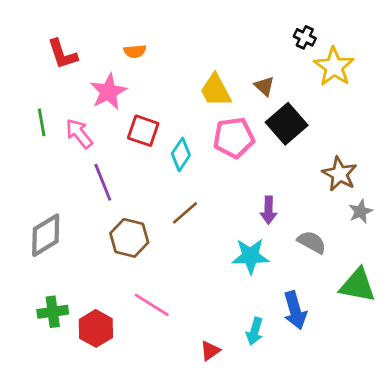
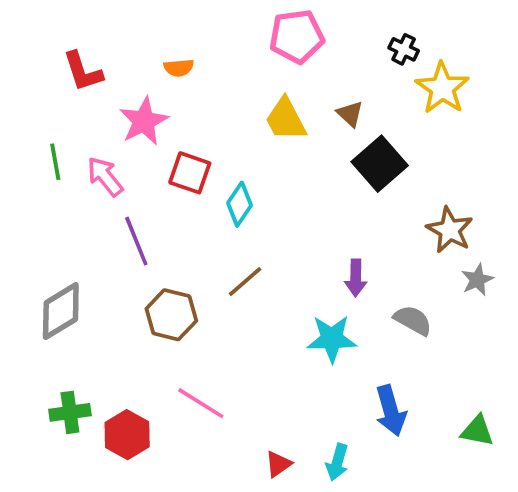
pink pentagon: (234, 138) -> (297, 36), moved
green triangle: (358, 285) -> (477, 431), moved, size x0.7
cyan arrow: (255, 331) -> (337, 462), moved

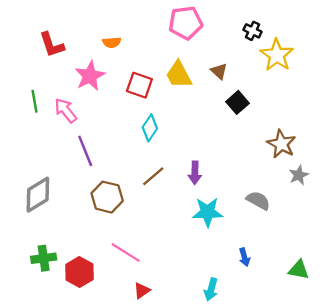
black square: (380, 164) -> (238, 102), size x0.7
red square: (190, 173) -> (139, 85), moved
purple arrow: (356, 278) -> (195, 173), moved
blue arrow: (391, 411) -> (244, 257), size x0.6
red triangle: (278, 464) -> (142, 291), moved

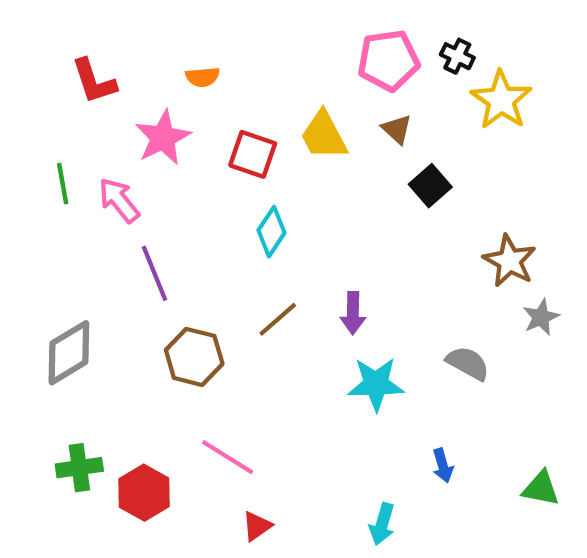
pink pentagon: (186, 23) -> (388, 60), moved

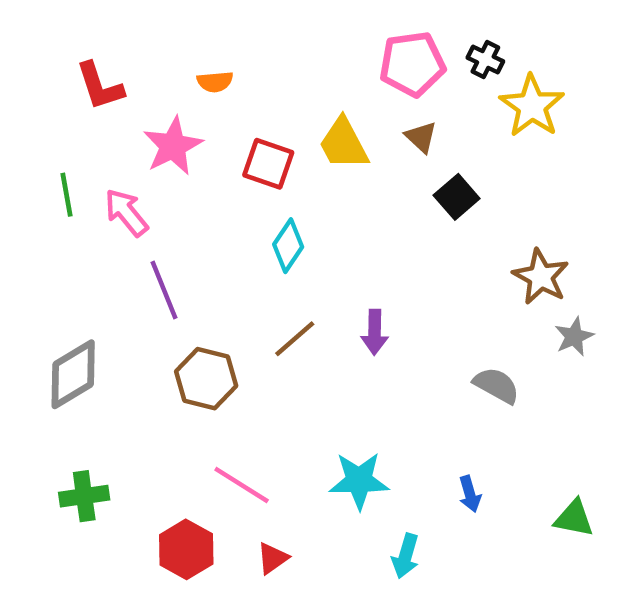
cyan star: (376, 384) -> (359, 481), moved
red hexagon: (144, 493) -> (186, 549), moved

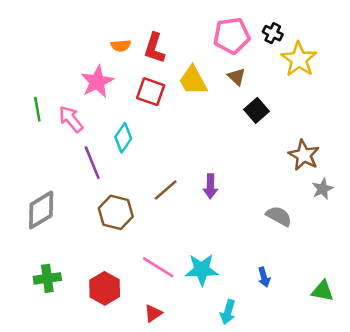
red L-shape: (100, 86) -> (154, 48), moved, turned 36
cyan diamond: (288, 246) -> (123, 138), moved
pink line: (242, 485) -> (158, 267), moved
red hexagon: (186, 549) -> (105, 288), moved

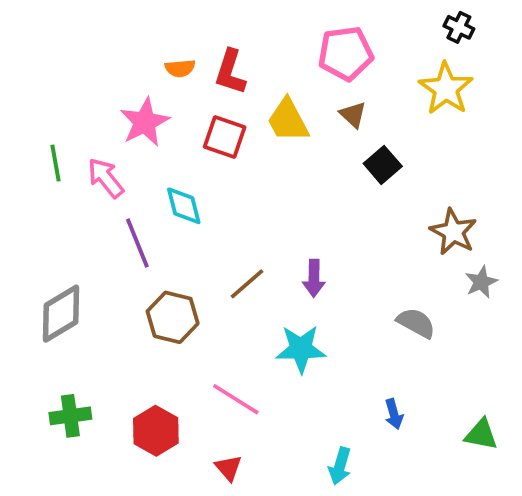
black cross: (273, 33) -> (459, 27), moved
cyan diamond: (123, 138) -> (184, 206), turned -48
cyan star: (202, 270) -> (301, 349), moved
red triangle: (153, 313) -> (228, 468), turned -36

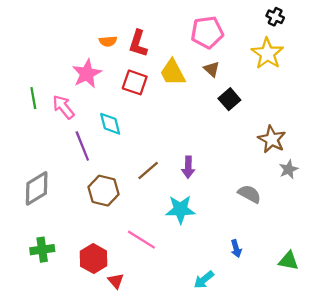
cyan arrow: (340, 466) -> (204, 280), turned 35
red triangle: (228, 468) -> (116, 281), moved

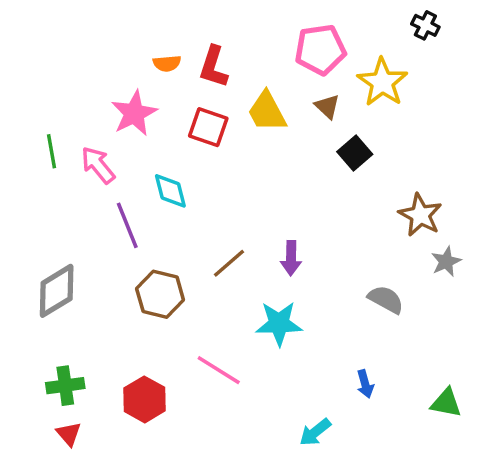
yellow star: (267, 53) -> (382, 82), moved
red triangle: (116, 281) -> (69, 434), moved

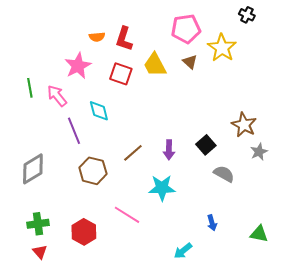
black square: (355, 153) -> (206, 145), moved

